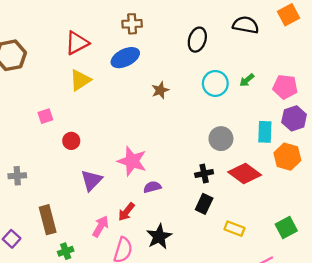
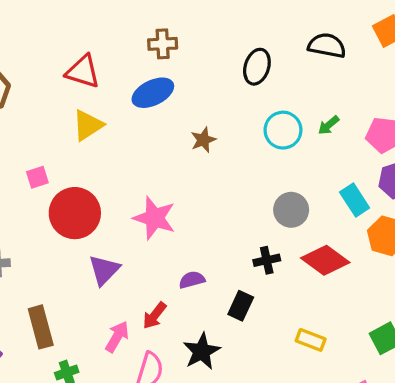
red triangle: (77, 43) -> (83, 72), turned 45
cyan rectangle: (265, 132) -> (355, 200), turned -35
red circle: (71, 141) -> (75, 213), size x2.0
pink star: (132, 161) -> (154, 218), moved
black rectangle: (204, 204) -> (241, 306), moved

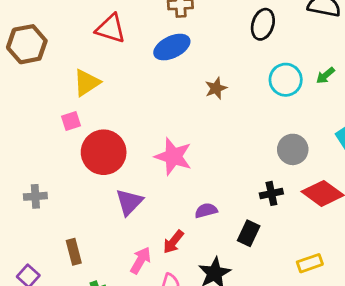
yellow triangle: (88, 125) -> (87, 83), moved
brown rectangle: (41, 327) -> (74, 252), size x0.7
yellow rectangle: (311, 340) -> (310, 263), turned -40

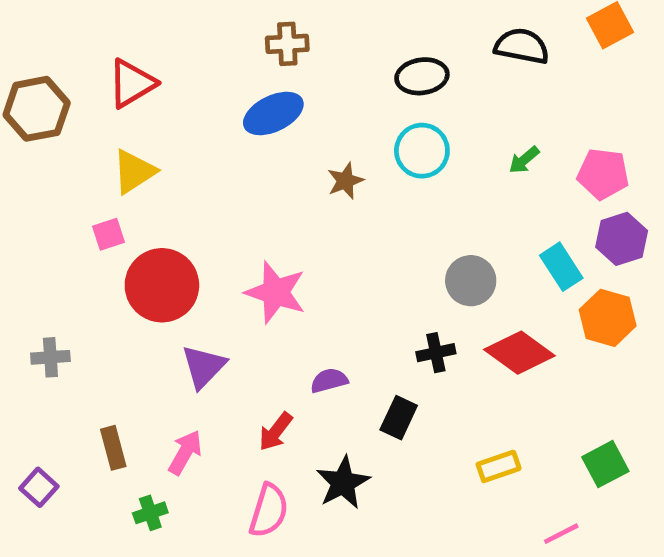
black ellipse: (263, 24) -> (422, 76), turned 64
red triangle: (111, 29) -> (132, 83), moved, turned -48
cyan circle: (286, 80) -> (422, 151), moved
pink arrow: (141, 260) -> (185, 452), moved

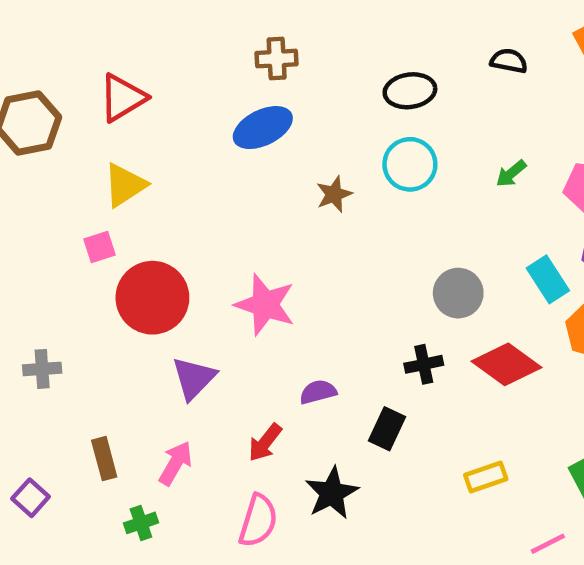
black semicircle: (522, 46) -> (509, 61), size x0.7

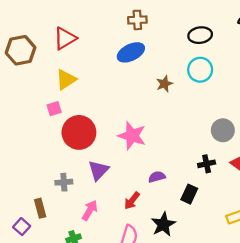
gray cross: (42, 369) -> (64, 182), moved
brown rectangle: (104, 459) -> (40, 208), moved

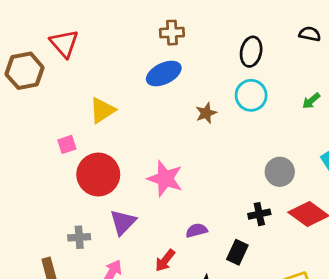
black ellipse: (200, 35) -> (251, 52), turned -70
red triangle: (65, 38) -> (64, 43), moved, turned -40
yellow triangle: (66, 79) -> (102, 110), moved

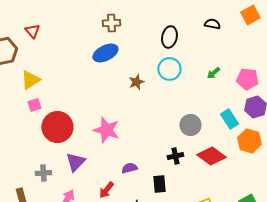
red triangle: (64, 43) -> (32, 31), size x0.7
yellow triangle: (102, 110) -> (30, 80), moved
black rectangle: (237, 252) -> (159, 184), turned -30

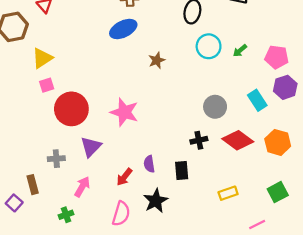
cyan circle: (169, 69) -> (209, 46), moved
orange hexagon: (249, 141) -> (278, 142), moved
purple semicircle: (129, 168) -> (149, 164), moved, turned -84

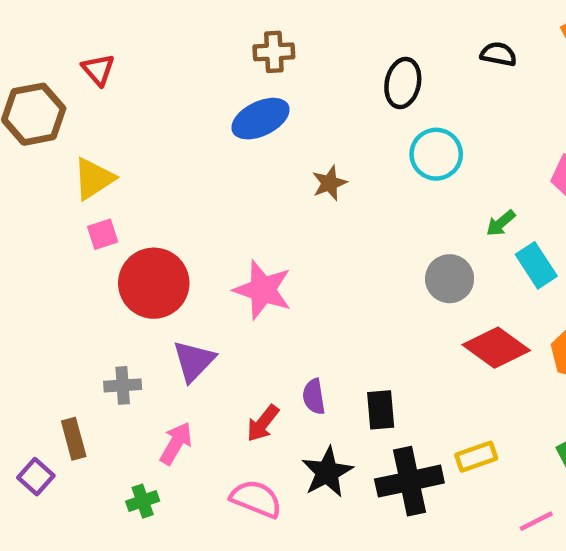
green arrow: (240, 51) -> (501, 223), moved
black cross: (199, 140) -> (409, 481), moved, size x1.8
pink semicircle: (121, 214) -> (256, 499), turned -85

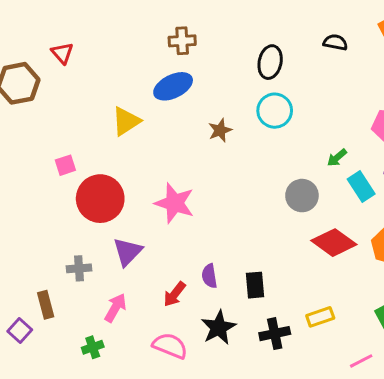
cyan circle: (436, 154) -> (275, 111), moved
yellow triangle: (94, 179) -> (126, 121), moved
black cross: (409, 481) -> (275, 334), size x0.7

